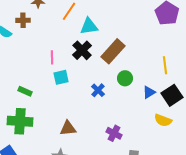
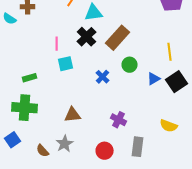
green rectangle: (25, 91) -> (30, 78), turned -40
yellow semicircle: (163, 120) -> (169, 126), moved

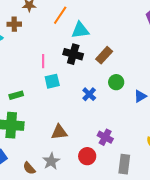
black cross: (87, 37) -> (73, 54), turned -30
brown rectangle: (118, 38) -> (104, 55), size x0.7
red circle: (105, 151) -> (87, 156), moved

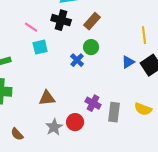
pink line: (43, 61) -> (31, 27), turned -56
green circle: (116, 82) -> (91, 47), moved
gray star: (51, 161) -> (54, 127), moved
gray rectangle: (124, 164) -> (114, 112), moved

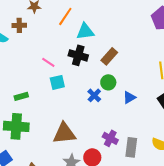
blue triangle: (128, 62) -> (129, 97), moved
brown triangle: (47, 98) -> (64, 133), size x1.4

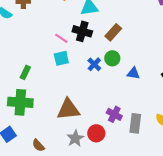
pink line: (48, 62) -> (61, 38), moved
blue cross: (94, 95) -> (94, 64), moved
green rectangle: (21, 96) -> (25, 72), turned -48
blue triangle: (129, 97) -> (133, 73), turned 40

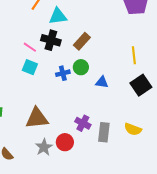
cyan square: (61, 58) -> (30, 67), turned 35
blue cross: (94, 64) -> (63, 73), turned 32

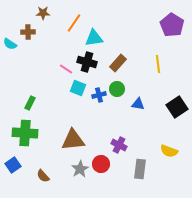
yellow line: (134, 55) -> (158, 64), moved
cyan square: (30, 67) -> (78, 88), moved
gray rectangle: (104, 132) -> (140, 169), moved

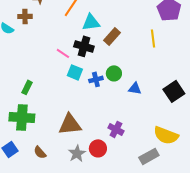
brown rectangle: (118, 63) -> (112, 36), moved
yellow line: (158, 64) -> (153, 38), moved
yellow semicircle: (169, 151) -> (166, 135), size x1.4
gray rectangle: (140, 169) -> (149, 156), moved, turned 54
brown semicircle: (43, 176) -> (40, 152), moved

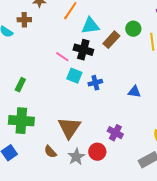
green circle: (114, 73) -> (133, 29), moved
green rectangle: (27, 87) -> (20, 85), moved
brown triangle: (70, 124) -> (69, 128), turned -50
brown semicircle: (40, 152) -> (50, 152), moved

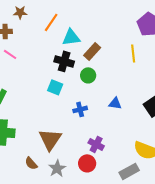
green circle: (133, 29) -> (88, 75), moved
pink line: (62, 57) -> (10, 54), moved
blue cross: (95, 83) -> (80, 109), moved
red circle: (97, 152) -> (87, 163), moved

